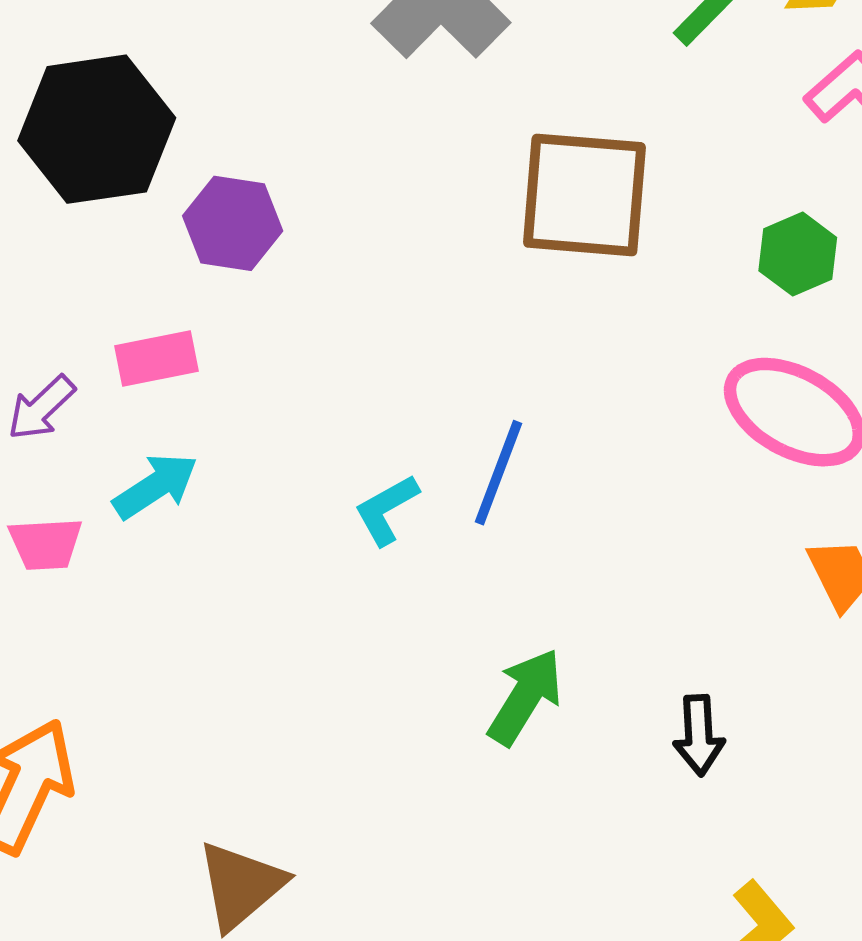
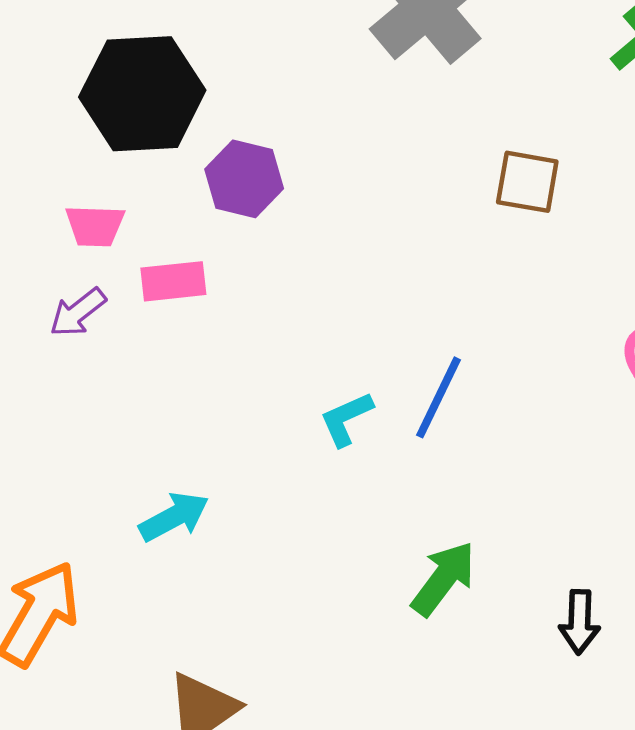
brown square: (584, 195) -> (527, 182), size x0.6
cyan arrow: (155, 486) -> (174, 517), moved
pink trapezoid: (46, 544) -> (95, 226), moved

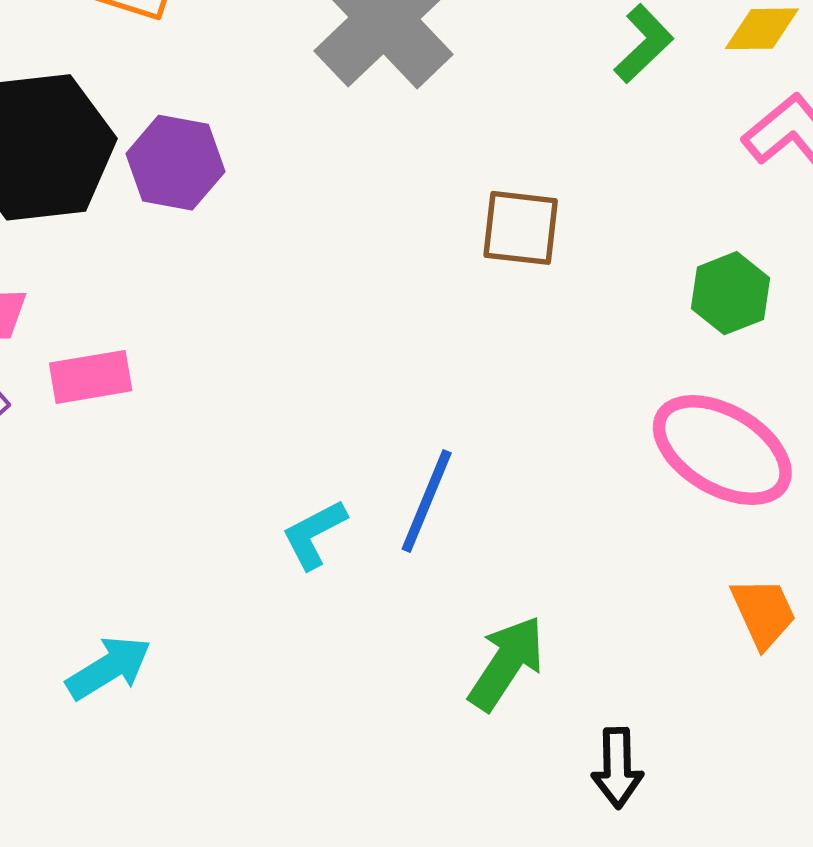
purple hexagon: (244, 179) -> (175, 163), moved
green arrow: (443, 579) -> (506, 663), moved

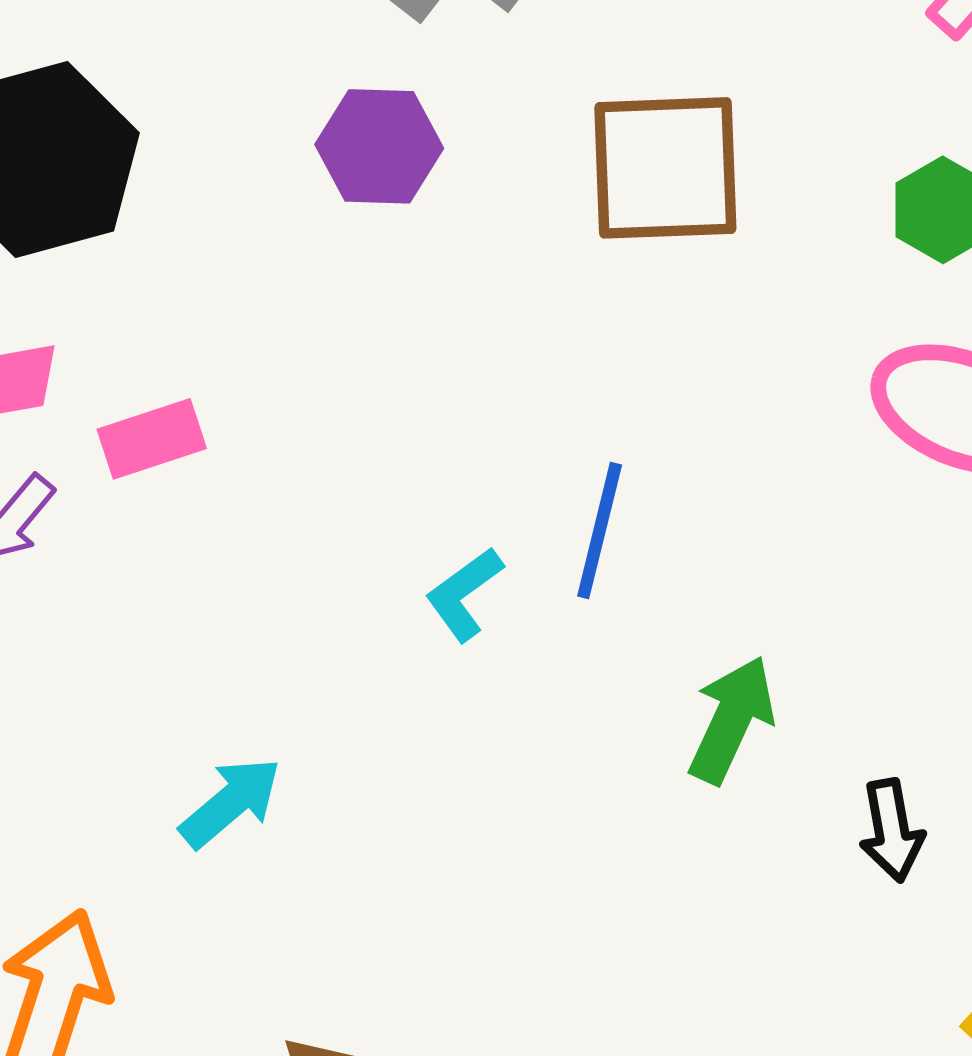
purple hexagon: (175, 163) -> (379, 146), moved
brown square: (521, 228) -> (665, 168), size x1.6

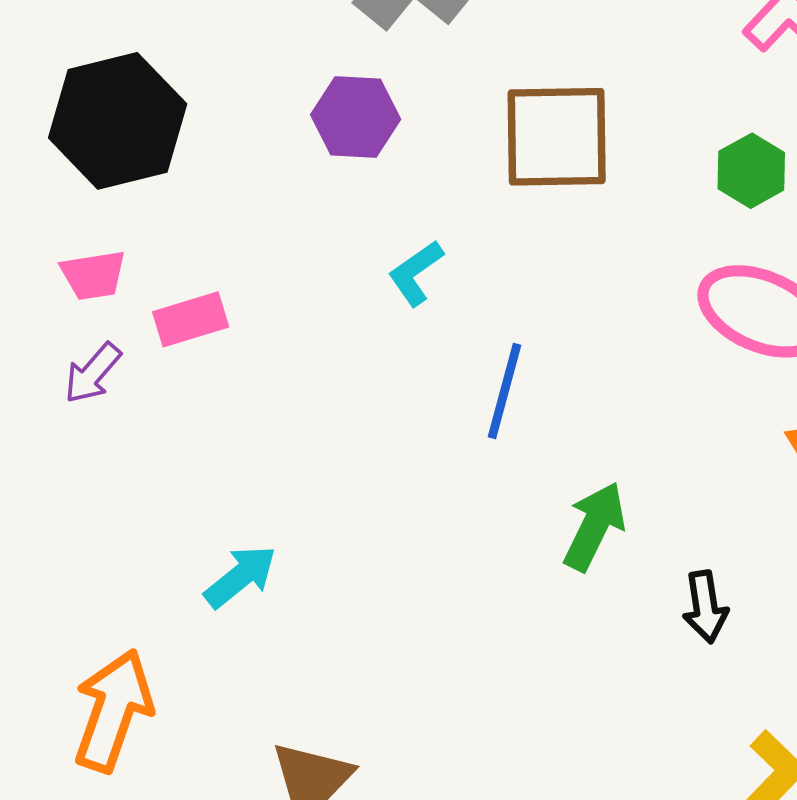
cyan L-shape: (464, 594) -> (416, 273), moved

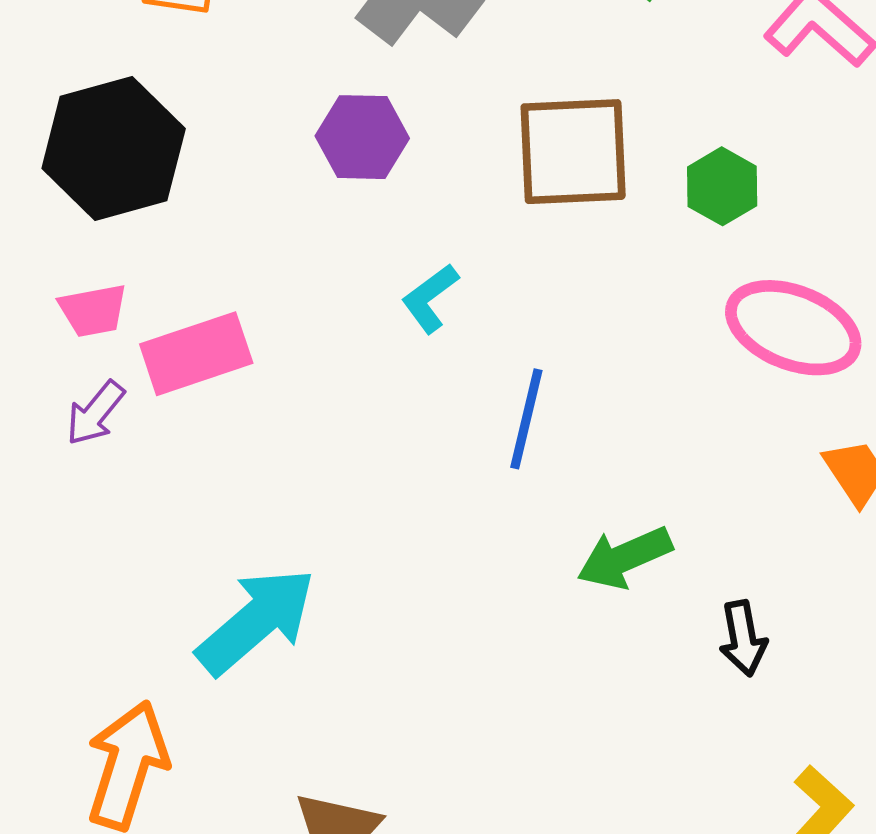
green hexagon: (751, 171) -> (722, 186), moved
pink rectangle: (191, 319) -> (196, 354), size x1.4
green arrow: (594, 526) -> (625, 558), turned -138
cyan arrow: (240, 576) -> (256, 621), size x1.6

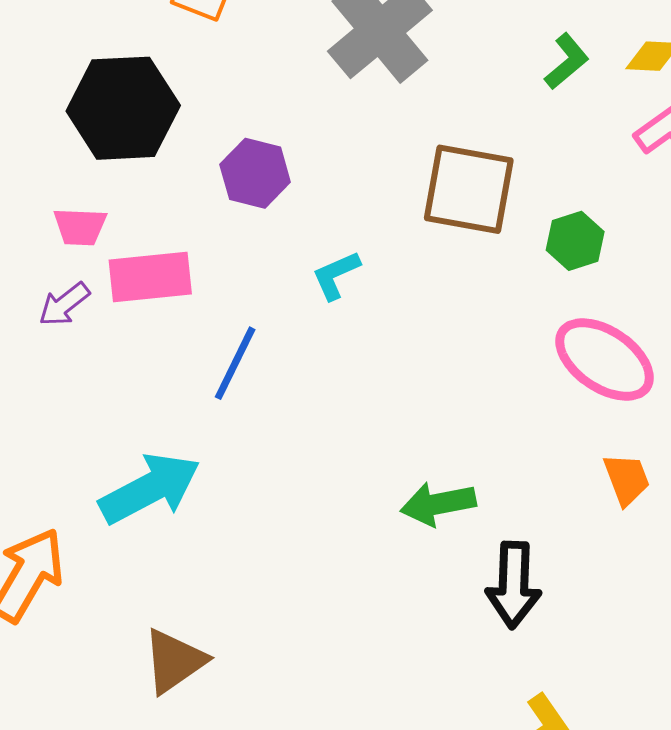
purple hexagon: (362, 137) -> (255, 173), moved
blue line: (526, 419) -> (235, 363), moved
black arrow: (743, 638) -> (514, 585), size x1.5

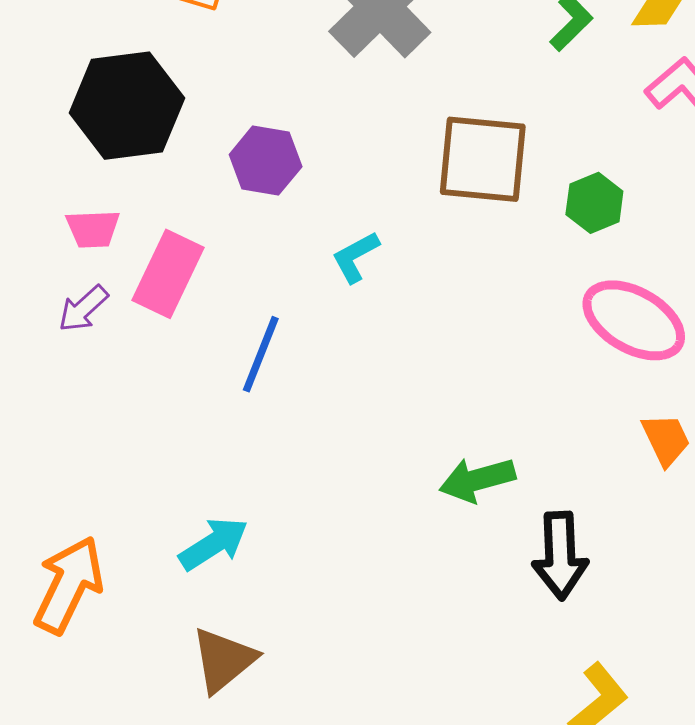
pink rectangle: (150, 277) -> (168, 274), turned -54
cyan arrow: (150, 489) -> (214, 544), moved, size x0.7

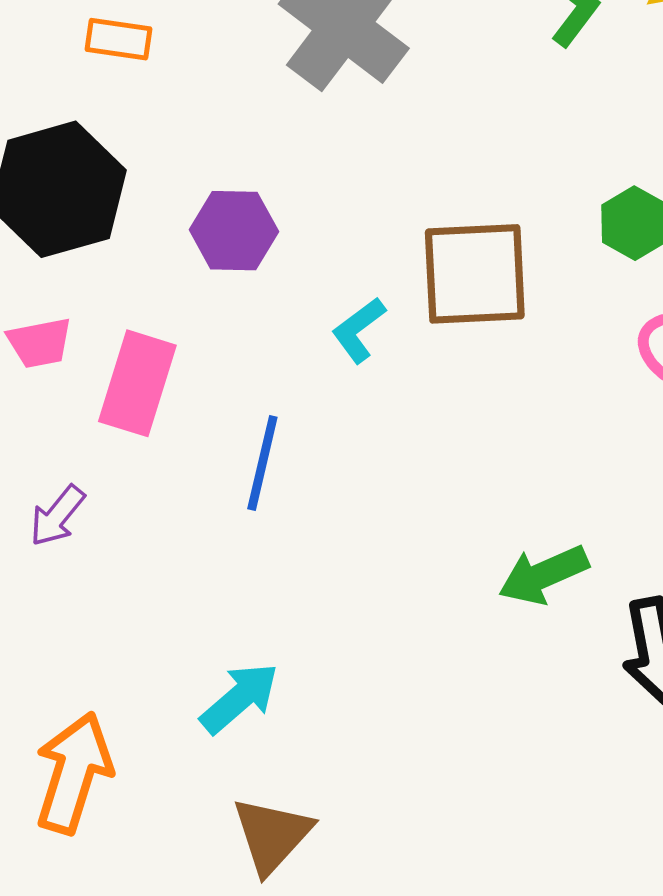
brown square: (483, 159) -> (475, 274), moved
purple arrow: (83, 309) -> (57, 516), moved

